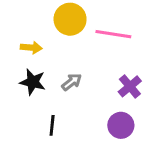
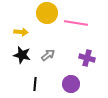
purple cross: (130, 86) -> (87, 58), turned -35
purple circle: (121, 125) -> (71, 84), moved

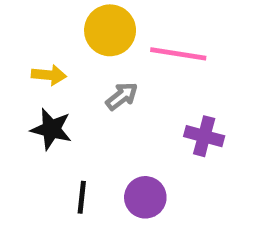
gray arrow: (48, 55) -> (122, 96), moved
purple circle: (71, 84) -> (145, 197), moved

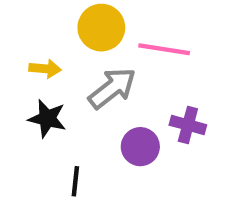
gray arrow: (122, 96) -> (112, 88), size x1.6
purple circle: (145, 197) -> (140, 147), moved

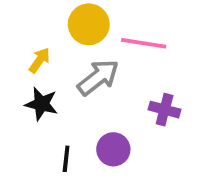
yellow arrow: (45, 69) -> (39, 60), turned -60
purple circle: (140, 147) -> (113, 149), moved

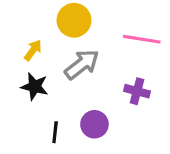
pink line: (144, 43) -> (142, 39), moved

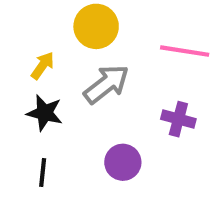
black line: (55, 132) -> (43, 173), moved

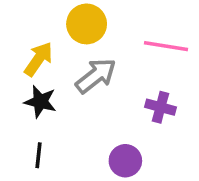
yellow arrow: (43, 66) -> (39, 59), size x1.4
purple circle: (123, 162) -> (125, 161), moved

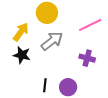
pink line: (166, 46) -> (90, 25), turned -35
black line: (39, 155) -> (45, 85), moved

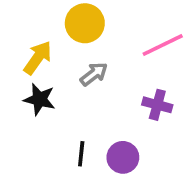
gray arrow: (52, 41) -> (94, 74), size x0.7

